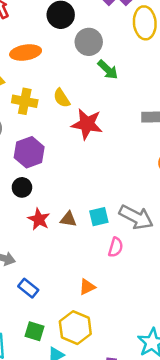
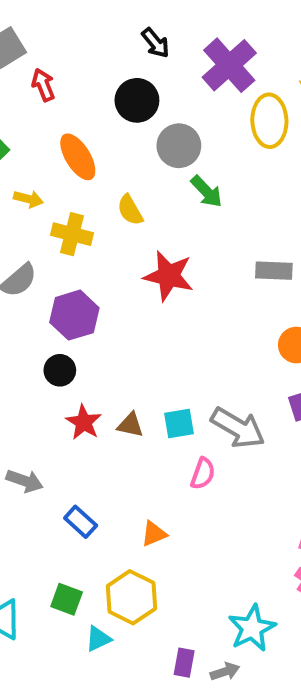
orange ellipse: (26, 52) -> (78, 157), turned 64
yellow semicircle: (62, 98) -> (130, 210), moved
blue rectangle: (28, 288) -> (81, 522), moved

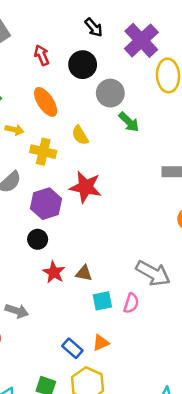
red arrow: (43, 85) -> (42, 55), moved
red star: (169, 276) -> (86, 187), moved
cyan square: (179, 424) -> (102, 301), moved
blue rectangle: (81, 522) -> (72, 348), moved

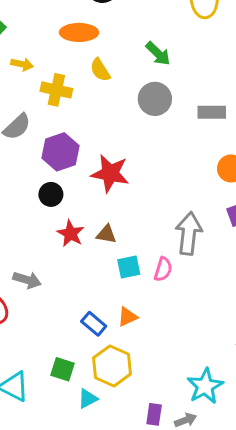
gray circle: (110, 93) -> (155, 99), moved
orange ellipse: (46, 102) -> (79, 32), moved, turned -56
red star: (86, 187) -> (110, 173), moved
gray arrow: (153, 273) -> (189, 233), turned -112

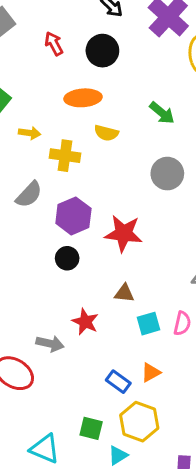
yellow semicircle: (100, 70) -> (106, 133), turned -40
gray circle: (155, 99) -> (167, 174), moved
red star: (71, 234) -> (85, 322), moved

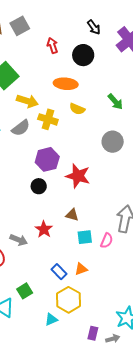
yellow arrow: (30, 133) -> (27, 101), size x1.5
gray semicircle: (29, 195) -> (21, 128), moved
green square: (91, 428) -> (25, 291), moved, turned 35

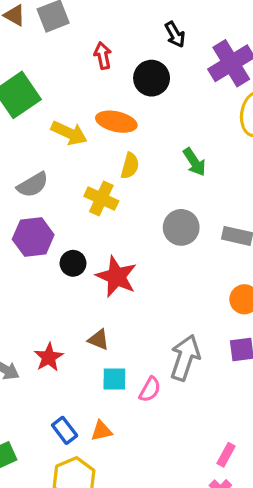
yellow arrow: (27, 101) -> (69, 133), moved
yellow semicircle: (77, 109) -> (130, 166), turned -105
yellow cross: (48, 119) -> (101, 199), moved
purple hexagon: (47, 159) -> (33, 237), moved
black circle: (39, 186) -> (73, 263), moved

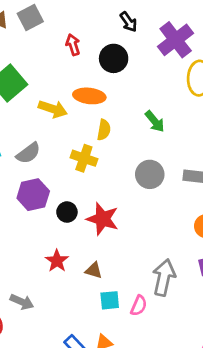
red star: (49, 357) -> (57, 261), moved

